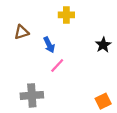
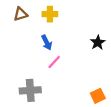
yellow cross: (66, 15) -> (50, 14), moved
brown triangle: (22, 32) -> (20, 14), moved

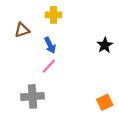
brown triangle: (20, 14) -> (22, 30), moved
pink line: (54, 62) -> (49, 66), moved

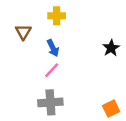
brown triangle: (22, 30) -> (23, 32), turned -42
gray cross: (33, 96) -> (50, 102), moved

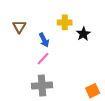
yellow cross: (57, 16) -> (65, 22), moved
black star: (111, 48) -> (83, 34), moved

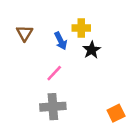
black star: (83, 34) -> (92, 50), moved
blue arrow: (44, 40) -> (61, 41), moved

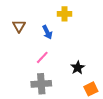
yellow cross: (81, 28) -> (65, 14), moved
black star: (92, 50) -> (78, 68), moved

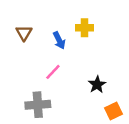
yellow cross: (65, 14) -> (84, 28), moved
gray cross: (41, 84) -> (38, 105), moved

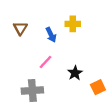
black star: (97, 85) -> (75, 73), moved
orange square: (114, 111) -> (98, 87), moved

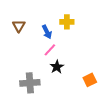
pink line: (45, 62) -> (50, 50), moved
black star: (75, 73) -> (57, 67), moved

